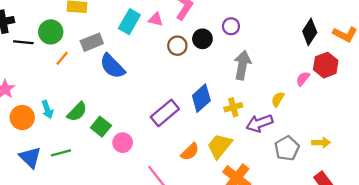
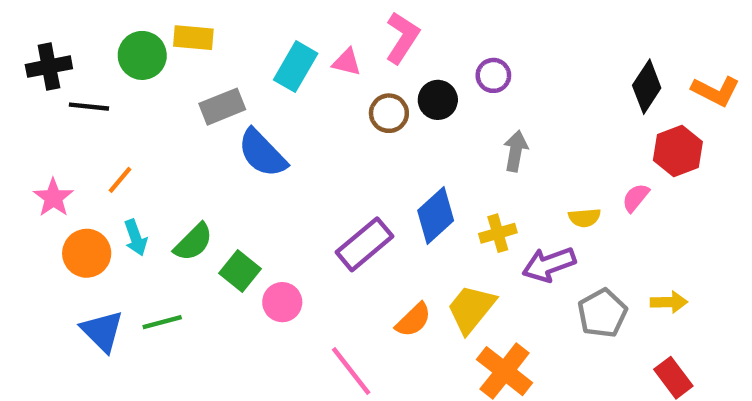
green circle: (51, 32) -> (142, 55), moved
orange line: (62, 58) -> (120, 180), moved
gray arrow: (242, 65) -> (516, 151), size x0.7
pink semicircle: (303, 79) -> (636, 198), moved
yellow semicircle: (278, 99) -> (585, 218), turned -126

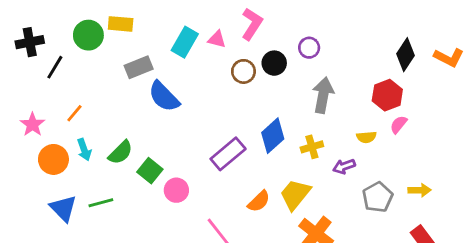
black line: (89, 107) -> (55, 67), turned -65
gray arrow: (516, 151) -> (323, 95), size x1.4
red hexagon: (678, 151) -> (387, 95), moved
purple arrow: (549, 264) -> (344, 166), size x0.7

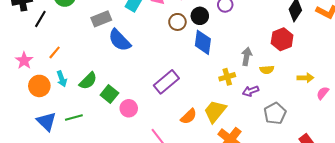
gray arrow: (323, 95) -> (247, 56), moved, size x0.7
pink semicircle: (399, 125) -> (323, 93), moved
blue diamond: (273, 136) -> (203, 42), moved, turned -40
yellow arrow: (419, 190) -> (305, 78), moved

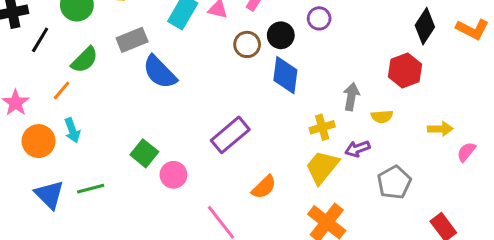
green semicircle: (88, 81) -> (85, 60), moved
yellow trapezoid: (215, 111) -> (322, 167), moved

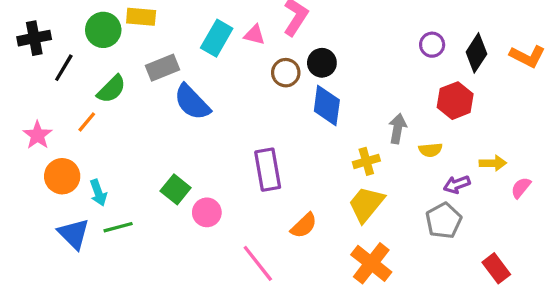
purple circle: (319, 18) -> (432, 45), moved
cyan arrow: (72, 130) -> (98, 193), moved
purple rectangle: (230, 135) -> (268, 170), turned -60
purple arrow: (357, 149) -> (457, 184), moved

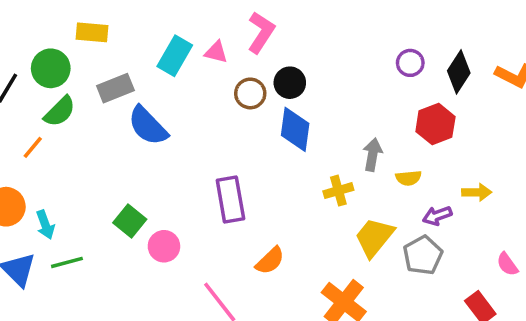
green circle: (103, 30) -> (51, 68), moved
pink semicircle: (521, 188) -> (507, 264), moved, turned -75
yellow trapezoid: (366, 204) -> (374, 237), moved

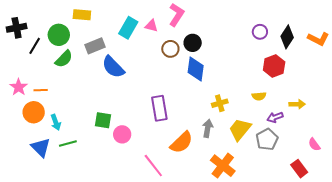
orange line: (33, 147) -> (41, 90), moved, turned 48
gray arrow: (372, 155) -> (208, 128), moved
green square: (130, 221) -> (103, 120), turned -30
orange semicircle: (270, 261) -> (182, 142), size x1.4

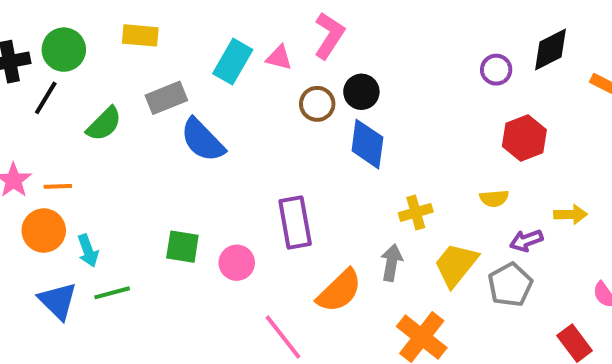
green circle: (59, 35) -> (64, 50), moved
black diamond: (287, 37) -> (550, 50), moved, turned 30
pink circle: (122, 134) -> (237, 263), moved

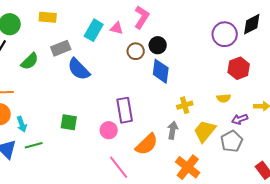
purple circle: (496, 70) -> (225, 34), size x1.6
pink circle: (237, 263) -> (109, 130), moved

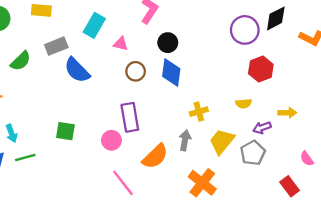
pink triangle: (117, 28) -> (121, 44), moved
brown circle: (136, 51) -> (136, 71), moved

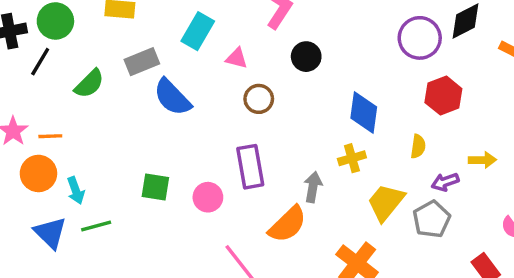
blue diamond: (171, 72) -> (364, 112), moved
yellow semicircle: (244, 104) -> (418, 146), turned -77
pink circle: (111, 140) -> (208, 197), moved
gray arrow: (185, 140) -> (313, 187), moved

